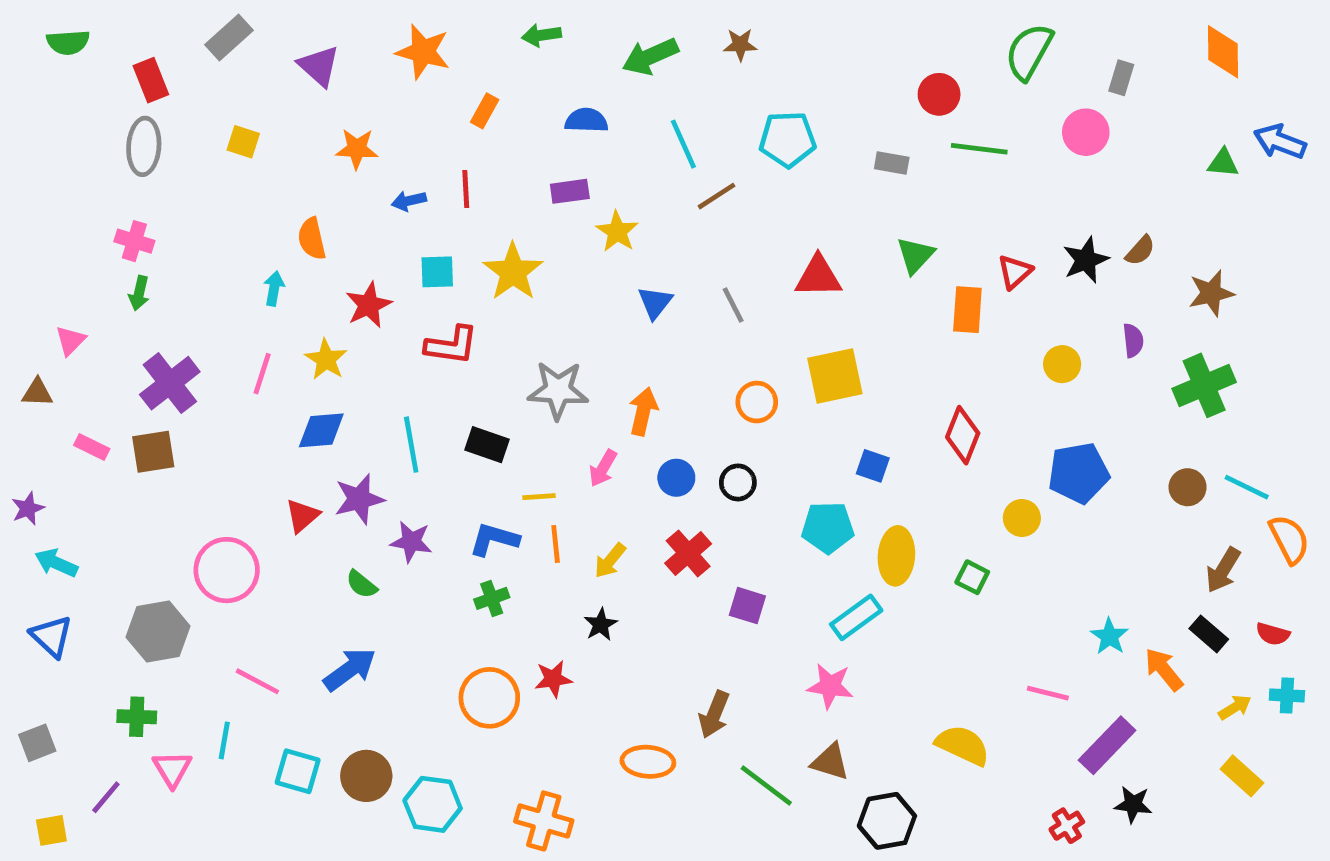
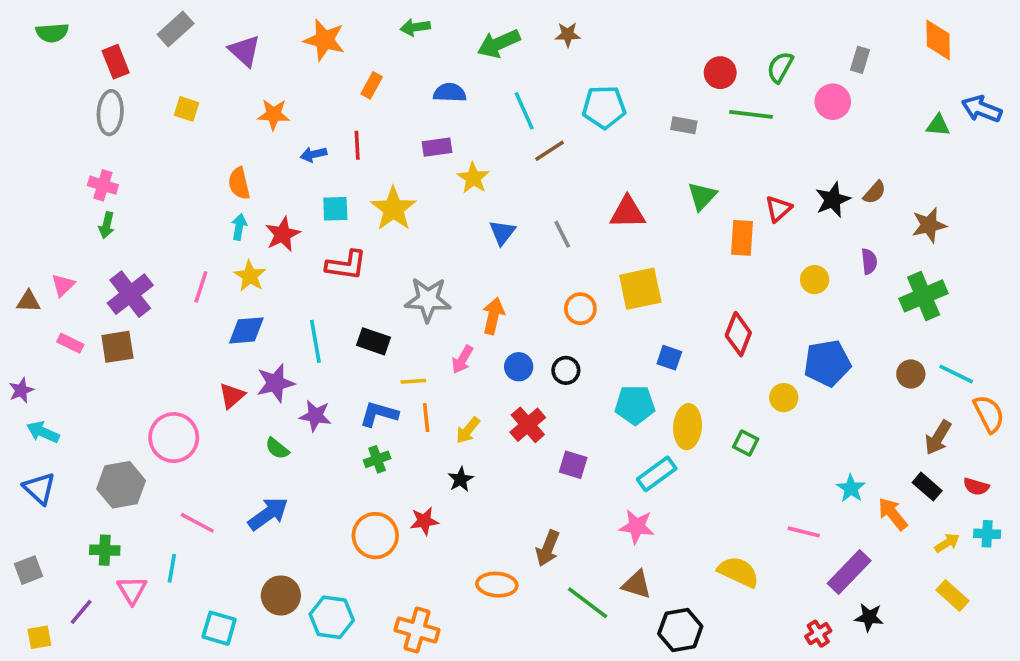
green semicircle: (1029, 52) -> (780, 67), moved, size x0.7
cyan arrow: (274, 288) -> (239, 227), moved
pink triangle: (70, 340) -> (63, 285), moved
cyan square: (298, 771) -> (219, 628), moved

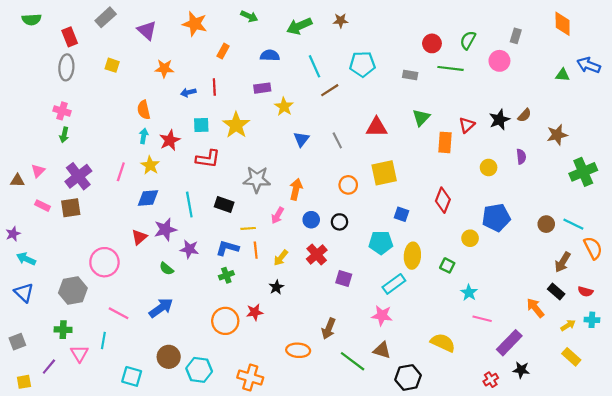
green arrow: (415, 27) -> (249, 16), turned -147
green cross: (924, 296) -> (583, 172), moved
cyan star: (851, 488) -> (469, 293), moved

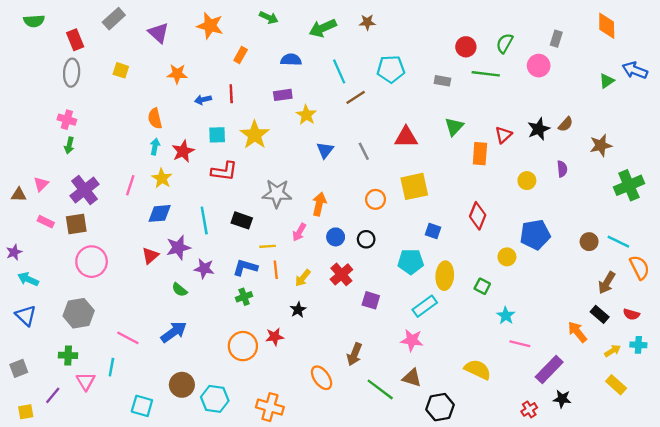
green triangle: (563, 75) -> (607, 81), turned -40
pink circle: (104, 262) -> (92, 262), moved
orange ellipse: (298, 350) -> (322, 378), turned 50

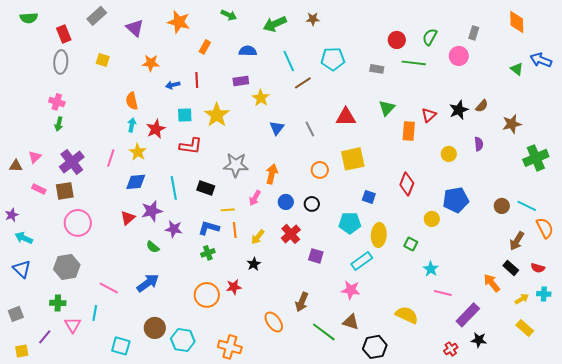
green triangle: (607, 81) -> (517, 69), turned -48

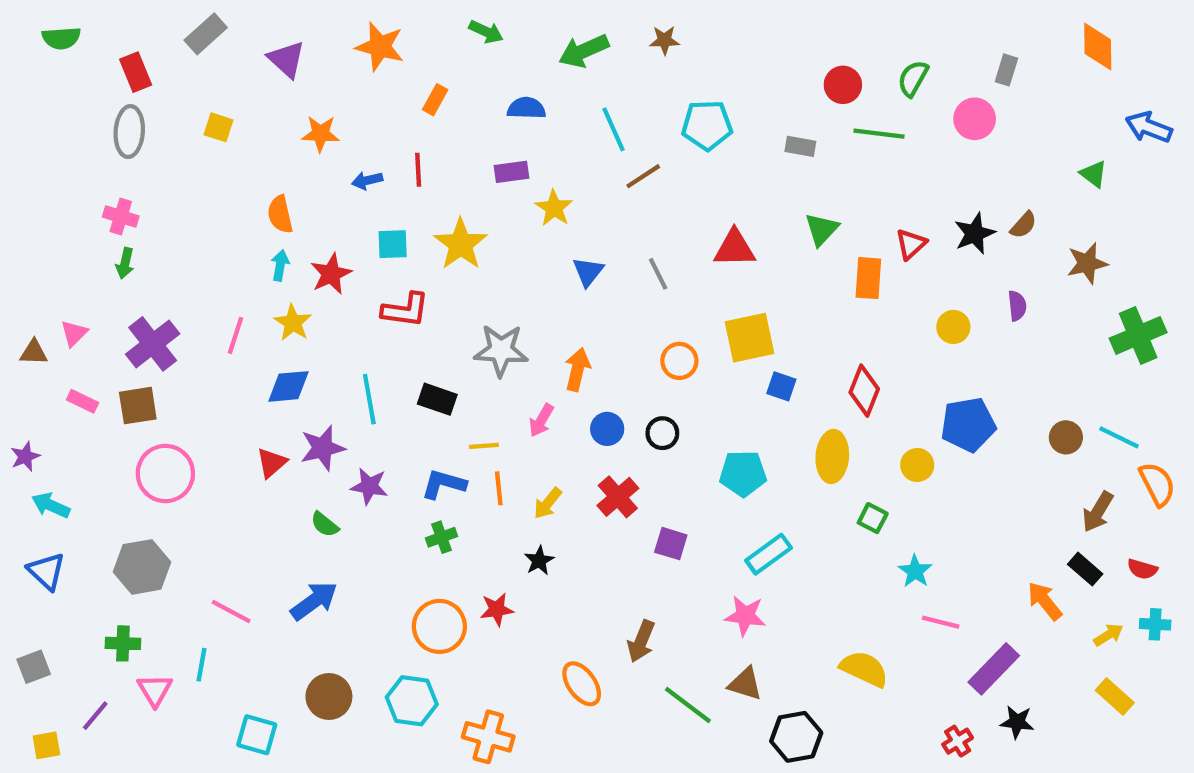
green triangle: (517, 69) -> (1094, 174), moved
blue square: (369, 197) -> (781, 386), moved
yellow ellipse: (379, 235) -> (832, 457), moved
cyan hexagon: (183, 340) -> (412, 701), moved

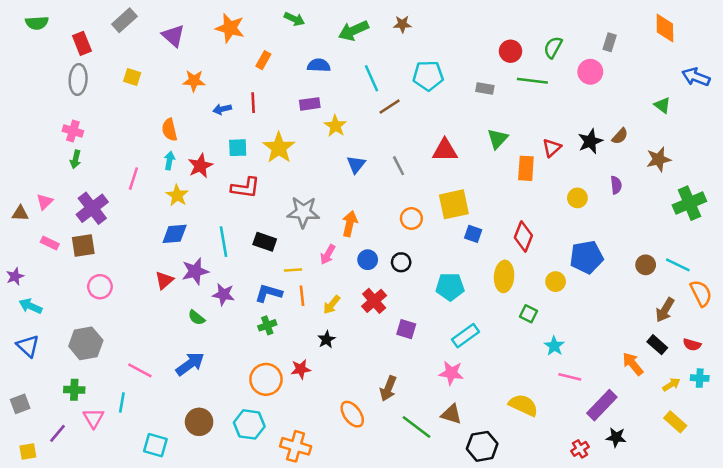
pink line: (235, 335) -> (133, 179), moved
pink circle: (165, 473) -> (100, 287), size x0.7

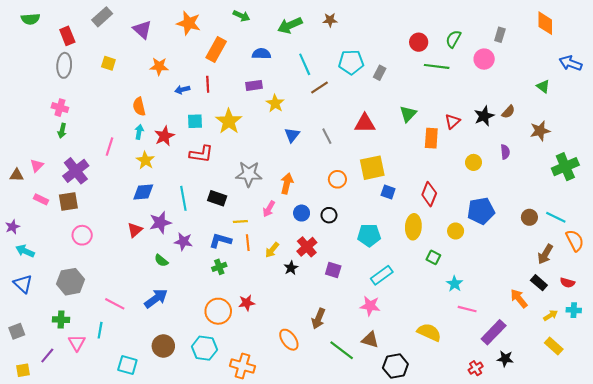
orange rectangle: (263, 60) -> (216, 50), size x1.6
gray rectangle: (485, 89) -> (380, 73), moved, turned -72
black star: (326, 339) -> (291, 268), moved

